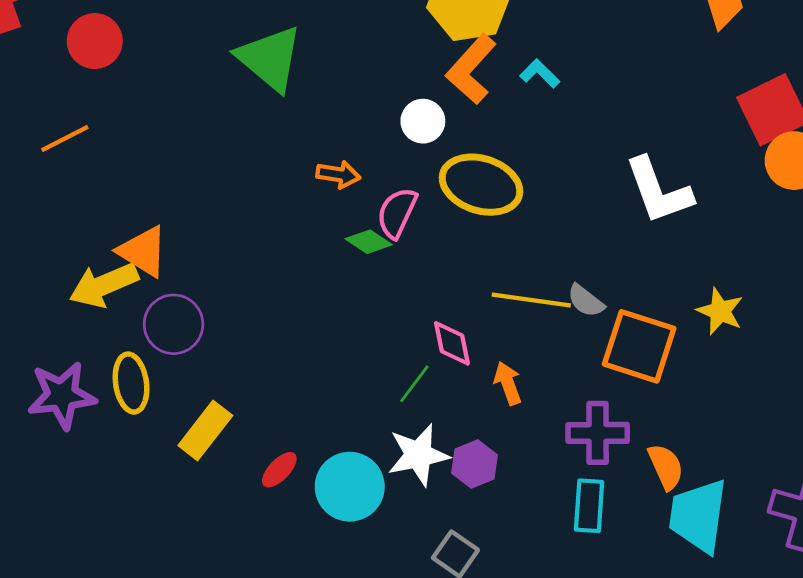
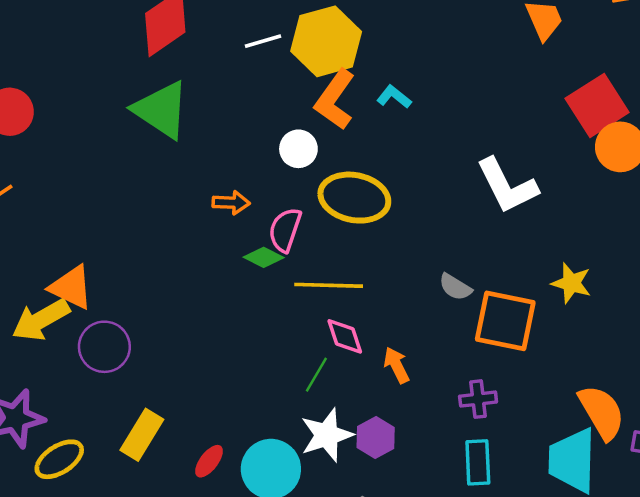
yellow line: (531, 300) -> (329, 285), moved
yellow ellipse: (131, 383) -> (59, 459), moved, turned 72
purple cross: (598, 433) -> (478, 399), size x0.7
orange semicircle: (666, 467) -> (602, 412), moved, size x1.4

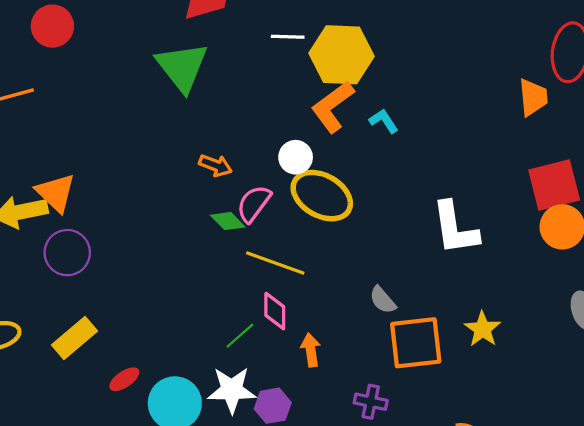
white circle: (298, 149) -> (296, 157), moved
orange square: (505, 321) -> (416, 343), turned -36

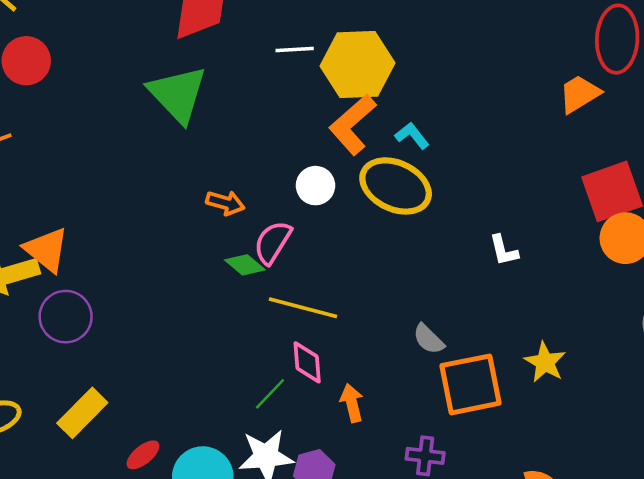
orange trapezoid: (533, 97) -> (579, 94), turned -111
yellow ellipse: (322, 196) -> (396, 186), moved
white L-shape: (455, 228) -> (504, 250), size x0.5

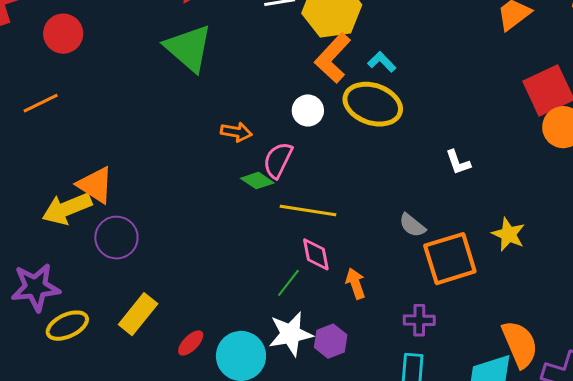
white L-shape: (504, 250) -> (458, 162), moved

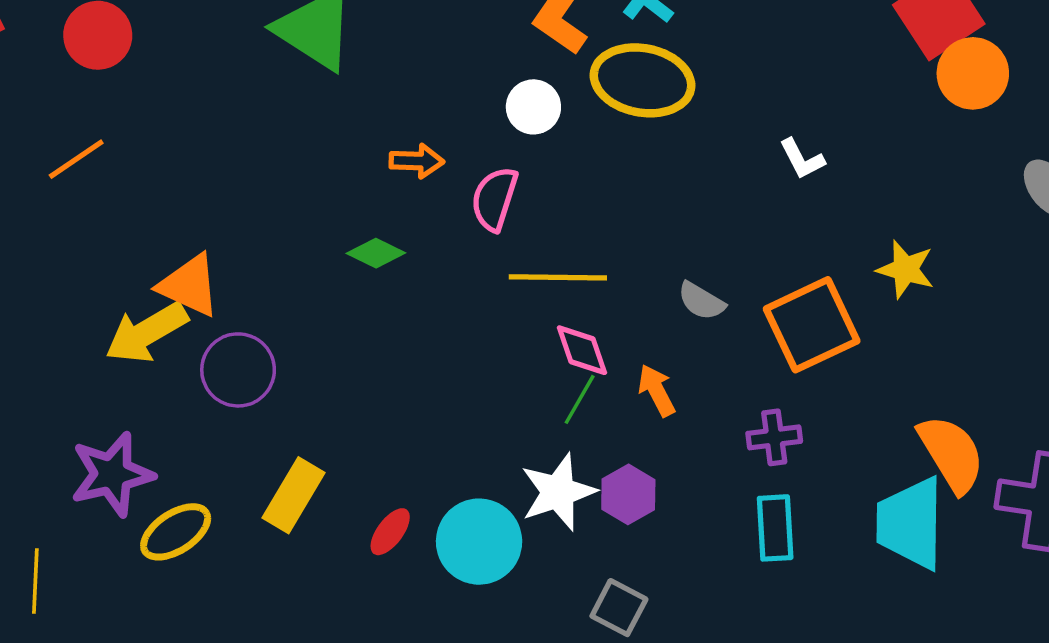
green diamond: (257, 181) -> (376, 253), moved
gray semicircle: (412, 225) -> (701, 301), moved
green line: (288, 283) -> (580, 399), moved

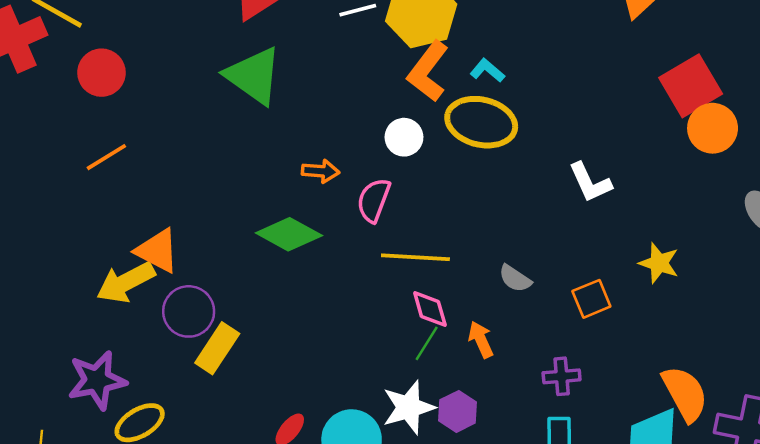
orange line: (76, 159) -> (106, 157), moved
white L-shape: (802, 159) -> (590, 182), size x1.4
green diamond: (376, 253) -> (289, 234), size x1.6
orange square: (812, 325) -> (591, 299), size x0.6
yellow rectangle: (293, 495) -> (217, 348), moved

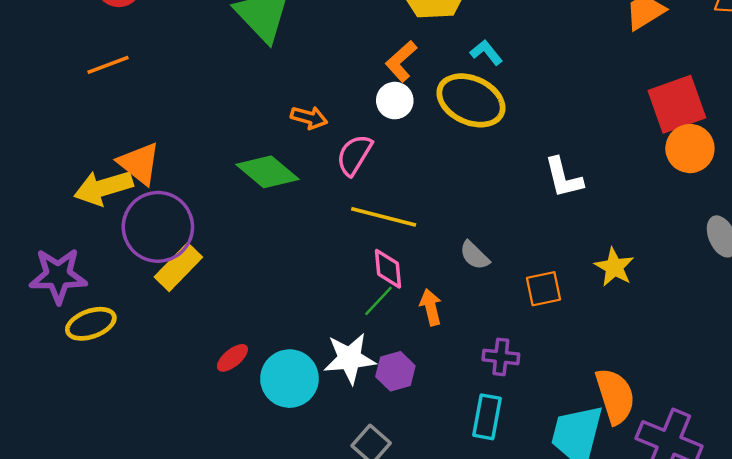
orange L-shape: (428, 71) -> (401, 61), moved, size x0.7
purple circle: (189, 311) -> (158, 227), size x1.4

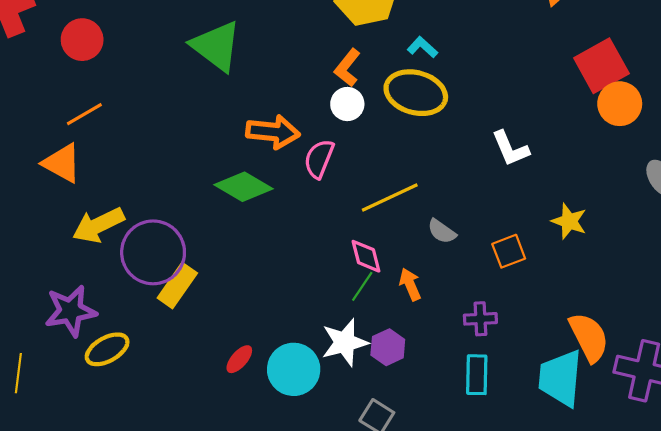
orange arrow: (309, 118) -> (273, 132), size x1.6
orange triangle: (139, 163) -> (62, 163), moved
yellow line: (384, 217) -> (390, 198), moved, turned -30

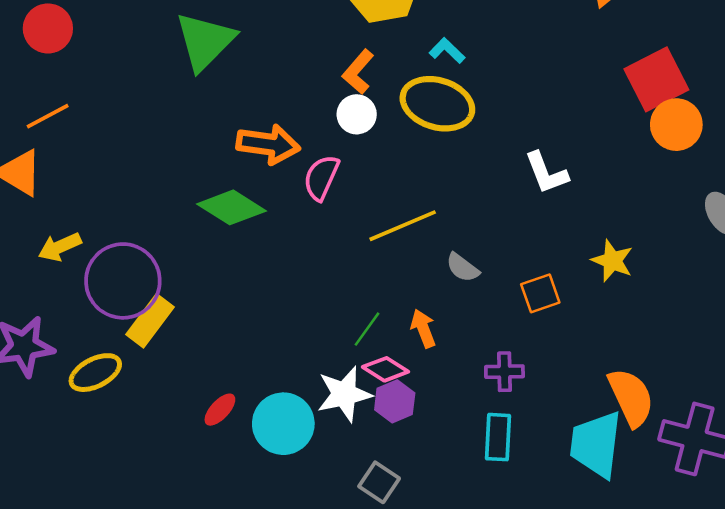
green triangle: (216, 46) -> (205, 41), turned 36
yellow arrow: (98, 225) -> (60, 247), size x0.7
pink diamond: (366, 256) -> (385, 369), moved, turned -45
yellow ellipse: (107, 349) -> (95, 373), moved

